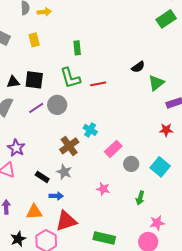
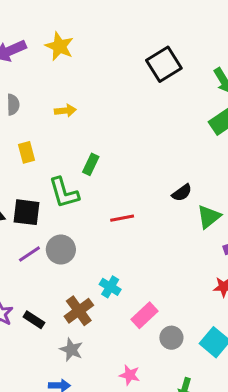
yellow arrow: (44, 12) -> (65, 111), moved
green rectangle: (77, 48) -> (91, 164), turned 32
green L-shape: (70, 78) -> (64, 193), moved
black rectangle: (42, 177) -> (34, 320), moved

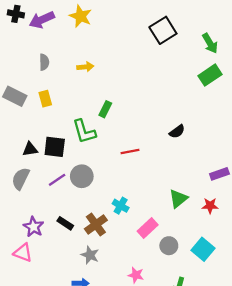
yellow rectangle: (27, 152) -> (45, 99), moved
green triangle: (209, 217) -> (178, 199), moved
black rectangle: (34, 320) -> (65, 223), moved

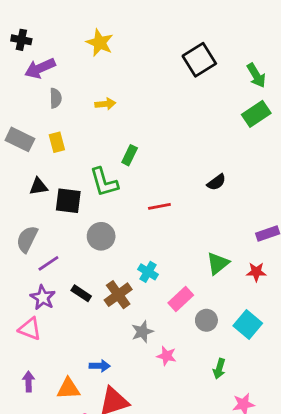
purple arrow: (42, 20) -> (40, 68), moved
black triangle: (30, 149) -> (38, 186), moved
purple line: (57, 180) -> (48, 263), moved
gray star: (90, 255) -> (142, 332), moved, turned 30

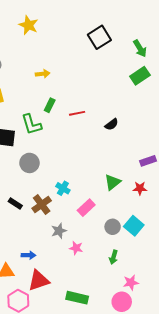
yellow arrow: (105, 104) -> (43, 74), moved
red line: (159, 206) -> (77, 113), moved
gray circle: (206, 320) -> (113, 227), moved

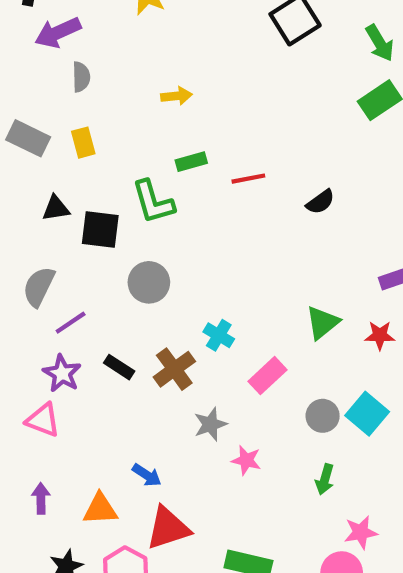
green rectangle: (50, 105) -> (191, 162), turned 48
blue arrow: (28, 255) -> (147, 475), turned 32

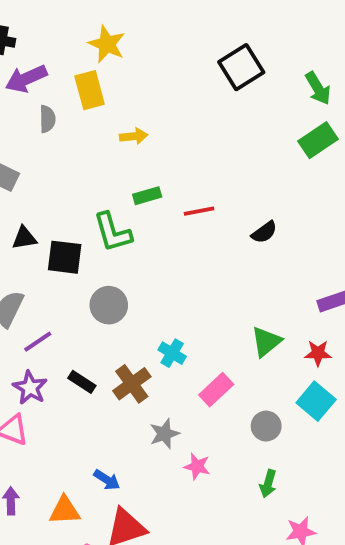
yellow rectangle: (83, 143) -> (90, 90), moved, size x1.4
cyan square: (367, 414) -> (316, 401), moved

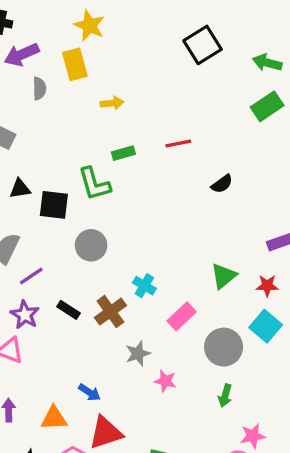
green arrow: (318, 88) -> (267, 63), turned 136
red line: (199, 211) -> (178, 143), moved
gray circle: (266, 426) -> (224, 347), size x1.5

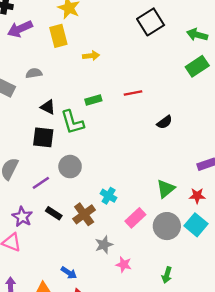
gray semicircle: (39, 89) -> (34, 73), moved, turned -98
yellow arrow: (112, 103) -> (91, 56), moved
black triangle: (20, 189) -> (48, 107), moved, turned 35
purple line: (31, 276) -> (41, 183), moved
gray circle: (224, 347) -> (167, 226), moved

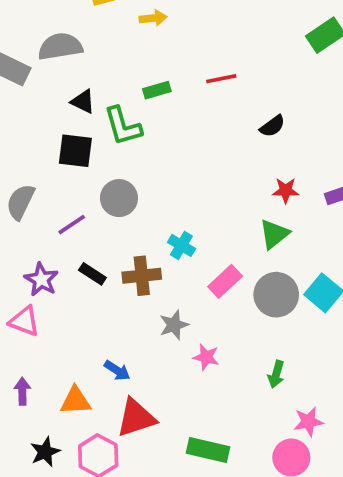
gray semicircle: (34, 73) -> (60, 47), size x1.6
red star: (197, 196) -> (286, 190), moved
brown cross: (84, 214) -> (142, 276), turned 30

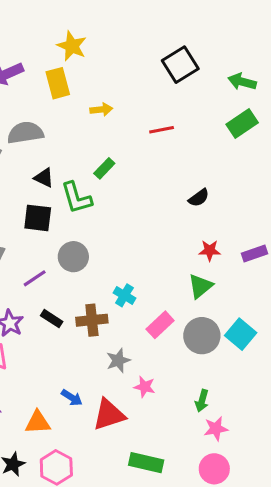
red line: (221, 79) -> (162, 130), moved
green rectangle: (157, 90) -> (104, 168), turned -30
red triangle: (136, 418) -> (109, 415), moved
pink star: (308, 422) -> (216, 429), moved

